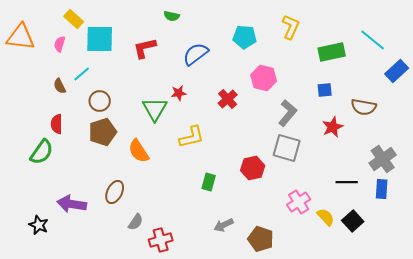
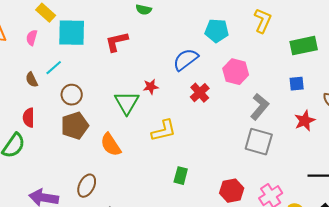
blue semicircle: (196, 54) -> (186, 60), moved
red hexagon: (253, 168) -> (232, 191), moved

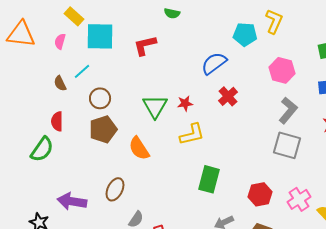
yellow L-shape: (263, 21) -> (274, 21), moved
pink hexagon: (236, 72) -> (282, 70), moved
red star: (151, 87) -> (185, 103), moved
green rectangle: (181, 176) -> (209, 179), size x1.5

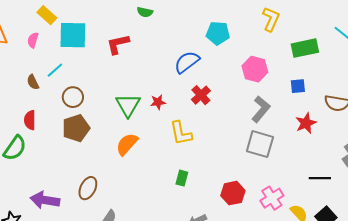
yellow L-shape: (274, 21) -> (271, 19), moved
yellow L-shape: (192, 134) -> (181, 133), moved, turned 92
orange semicircle: (139, 148) -> (127, 144), moved, turned 75
green rectangle: (209, 179) -> (182, 178), size x0.6

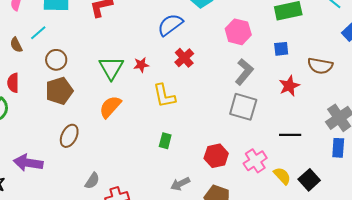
black line: (320, 178) -> (290, 135), moved
brown ellipse: (88, 188) -> (69, 136), moved

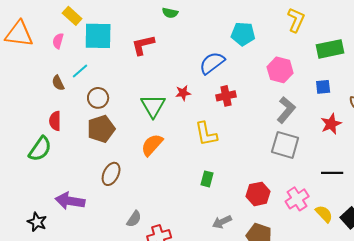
red cross: (184, 58) -> (226, 96), turned 30
red star: (141, 65) -> (183, 93), moved

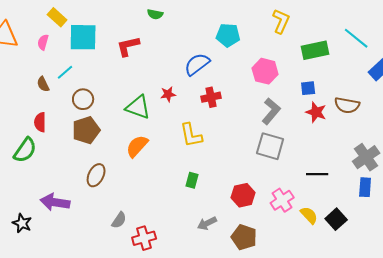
green triangle: (153, 106) -> (138, 107), turned -40
red star: (331, 124) -> (316, 112), moved, turned -30

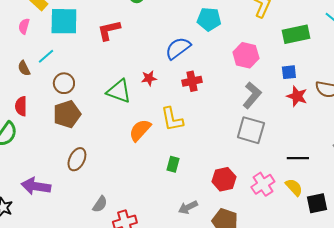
orange semicircle: (137, 146) -> (140, 130), moved
yellow semicircle: (309, 215) -> (294, 187), moved
black square: (336, 219) -> (317, 203), turned 30

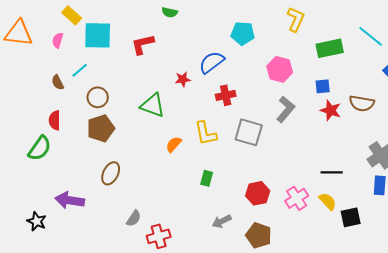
red star: (149, 78) -> (183, 79), moved
orange semicircle: (140, 130) -> (174, 144), size x0.7
gray square: (251, 130) -> (249, 132), moved

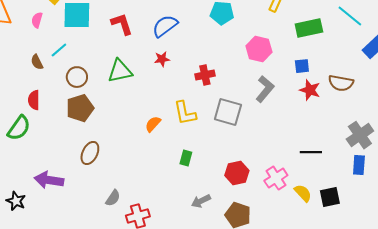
red L-shape: (143, 44) -> (122, 24), turned 85
blue semicircle: (212, 62) -> (165, 26), moved
green triangle: (153, 105) -> (120, 71), moved, turned -32
yellow semicircle: (328, 201) -> (303, 193), moved

